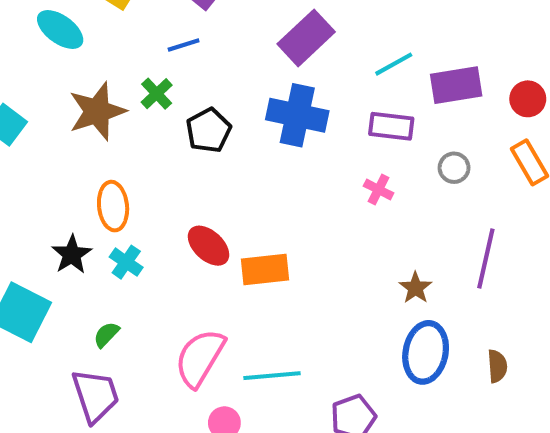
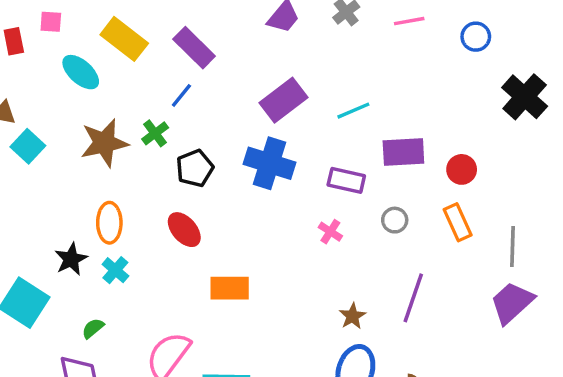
blue line: (184, 45) -> (181, 95), turned -40
cyan line: (394, 64) -> (353, 111), moved
red ellipse: (209, 246) -> (184, 230), moved

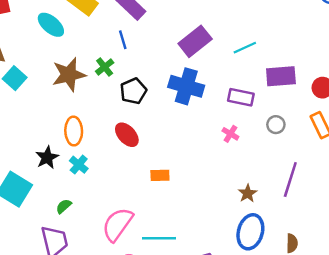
blue line: (181, 95) -> (123, 40), turned -54
orange rectangle: (230, 288) -> (160, 175), size x0.7

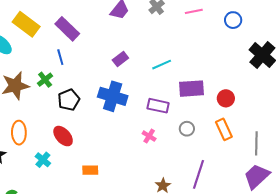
purple rectangle: (195, 41) -> (120, 59), size x0.6
cyan cross: (79, 165) -> (43, 160), moved

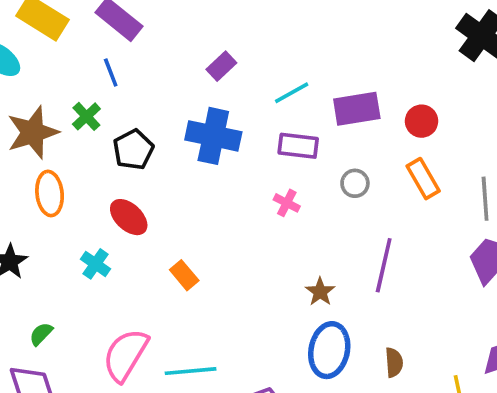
cyan line: (162, 65) -> (292, 93), moved
orange ellipse: (19, 133) -> (50, 193), moved
orange rectangle: (90, 170) -> (184, 275), turned 56

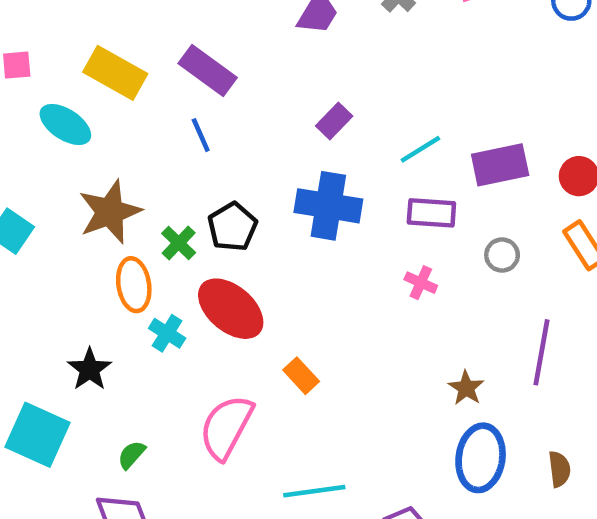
green cross: (86, 116) -> (179, 243), moved
red ellipse: (129, 217) -> (231, 309), size x1.4
cyan cross: (95, 264) -> (167, 333), moved
pink semicircle: (125, 355) -> (226, 427), moved

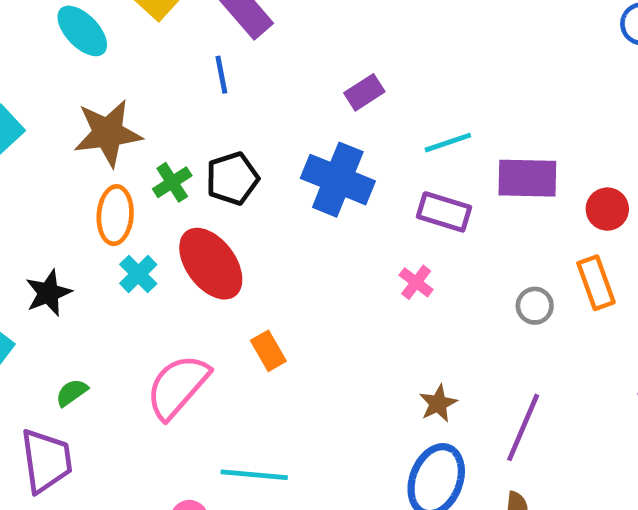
gray circle: (502, 255) -> (535, 306), moved
purple line: (541, 352) -> (523, 427), moved

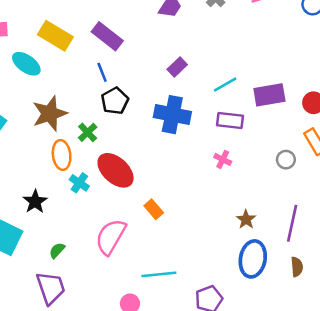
black pentagon: (232, 178) -> (115, 101), moved

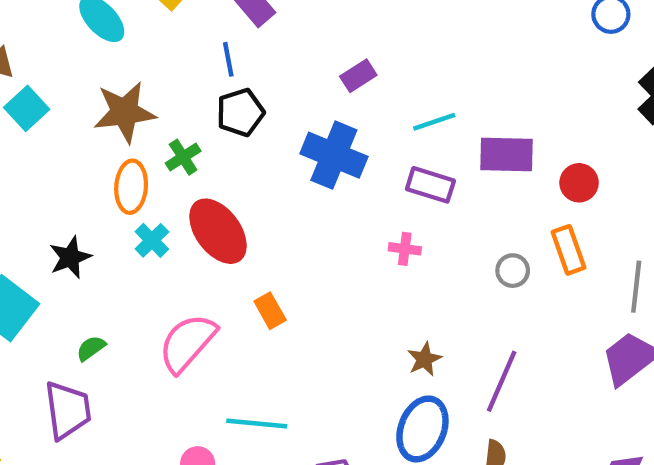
pink cross: (223, 159) -> (405, 249), turned -30

